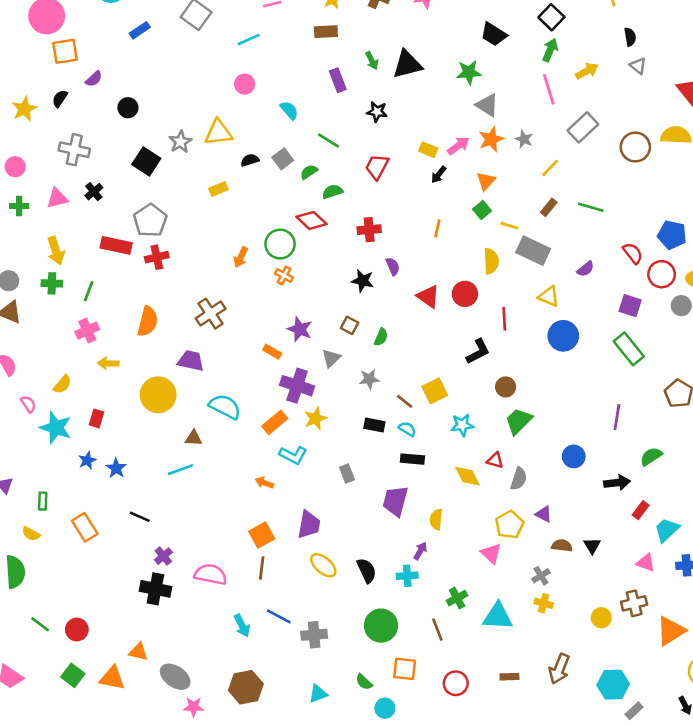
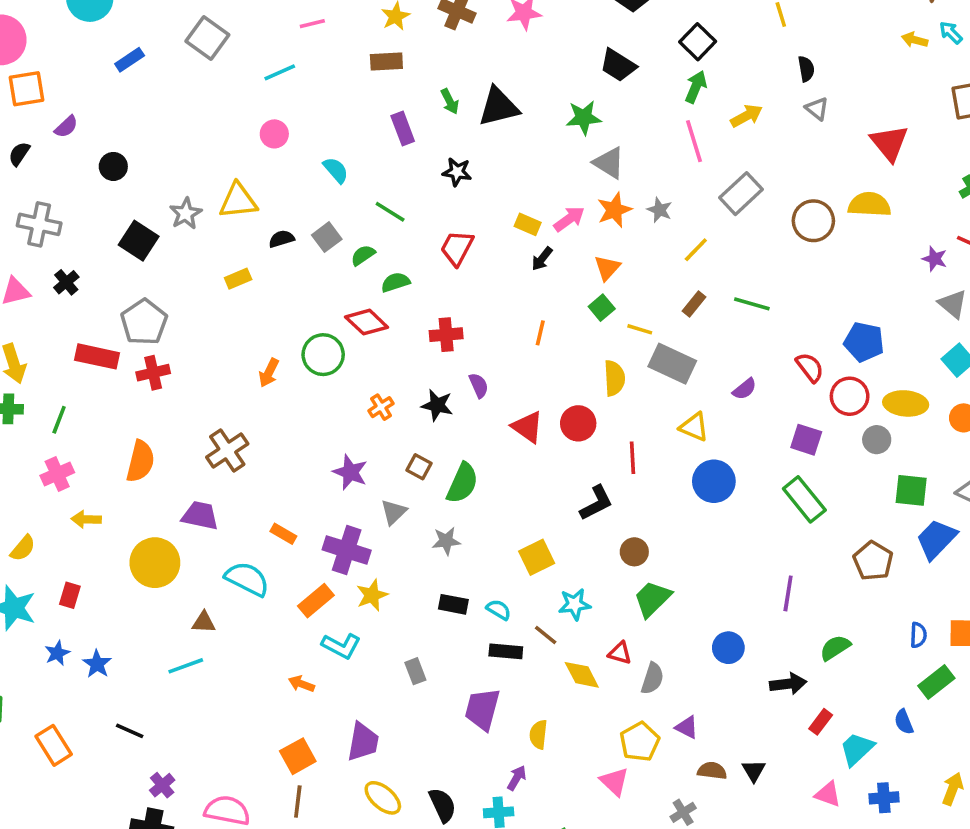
orange cross: (284, 276) -> (381, 407), moved, turned 30
green semicircle: (381, 337) -> (462, 483), size x1.6
orange rectangle: (272, 352) -> (283, 534), moved
brown line: (405, 401) -> (546, 635), moved

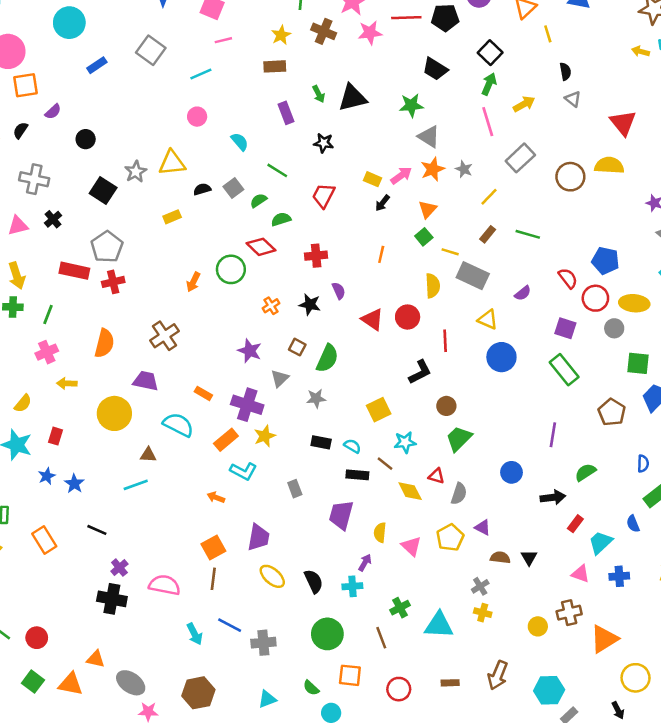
pink triangle: (614, 782) -> (411, 546), moved

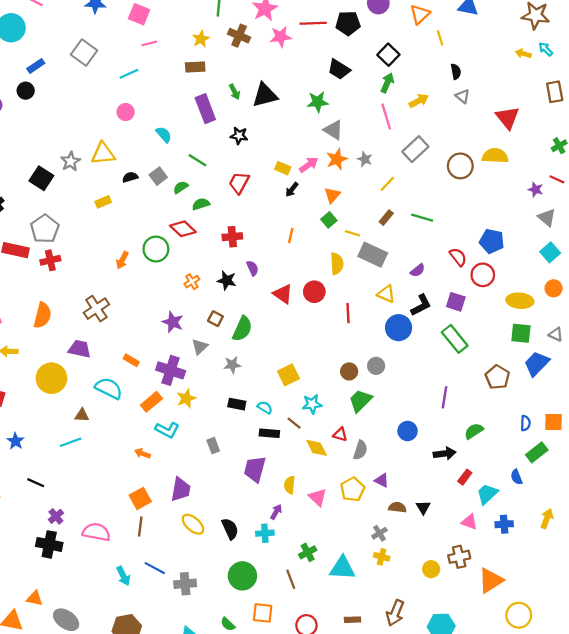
purple rectangle: (286, 113) -> (205, 109), size x1.4
black circle: (86, 139) -> (26, 91), moved
yellow ellipse: (634, 303) -> (520, 301), moved
gray circle: (614, 328) -> (376, 366), moved
black L-shape: (420, 372) -> (421, 305), moved

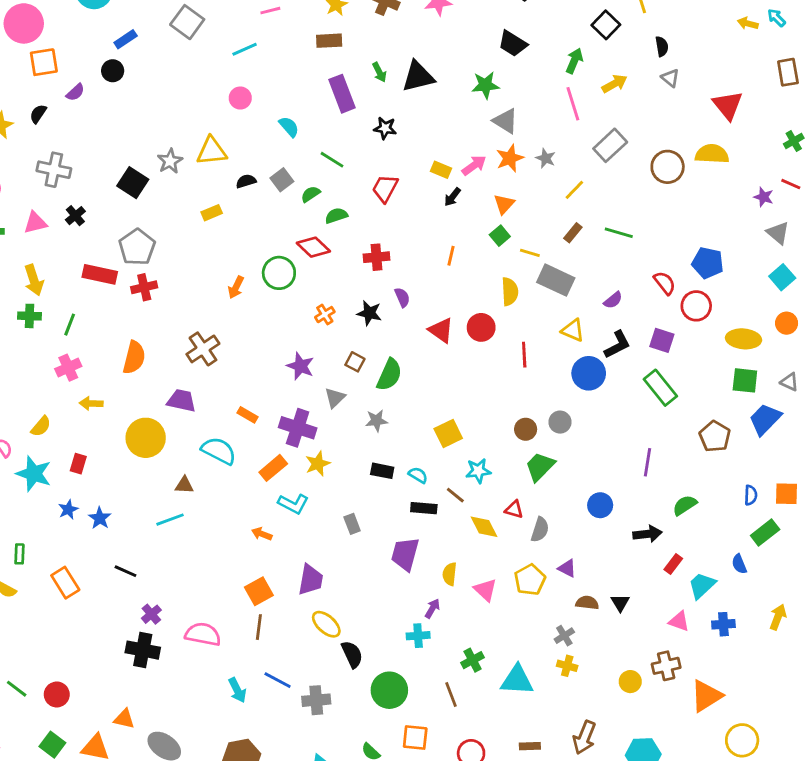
black square: (388, 55) -> (606, 25), moved
black semicircle: (230, 529) -> (352, 654), moved

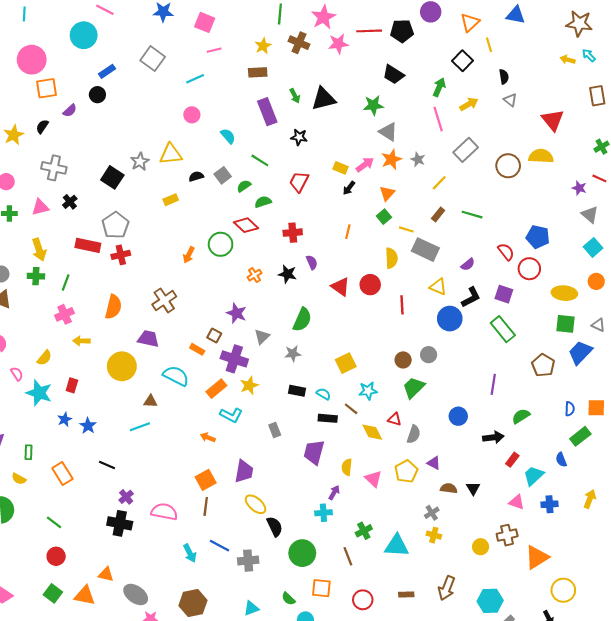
brown square: (355, 362) -> (214, 336), moved
green line: (17, 689) -> (54, 522), moved

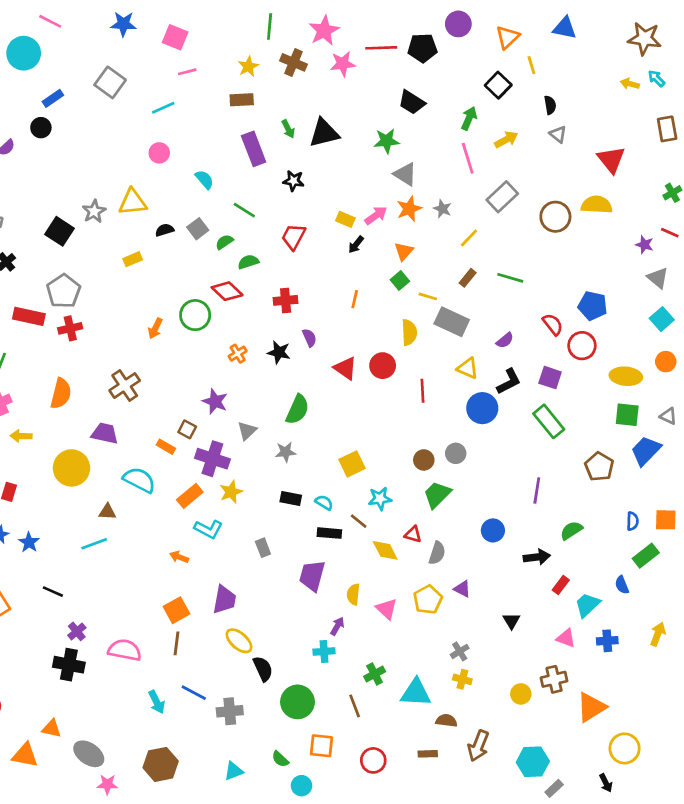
brown semicircle: (449, 488) -> (446, 721), moved

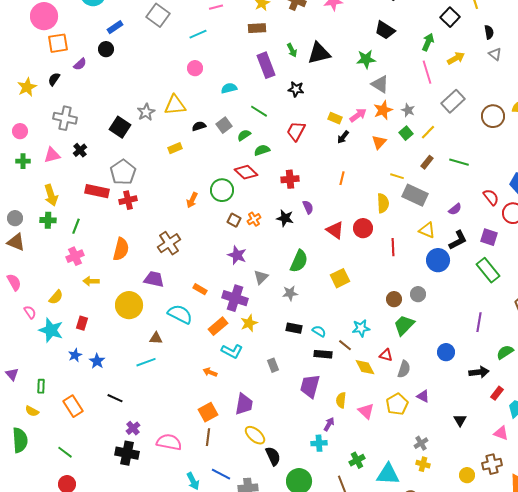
cyan semicircle: (204, 179) -> (229, 88), turned -63
green square: (400, 281) -> (406, 133), moved
brown square: (187, 429) -> (234, 220), moved
yellow square: (352, 464) -> (340, 278), moved

